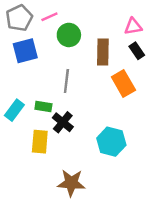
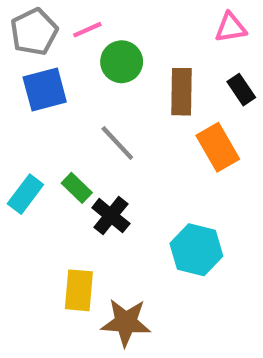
pink triangle: (133, 26) -> (231, 28), moved
gray line: (66, 81) -> (117, 143), turned -50
green rectangle: (43, 106) -> (77, 188), turned 35
yellow rectangle: (40, 142) -> (79, 290), moved

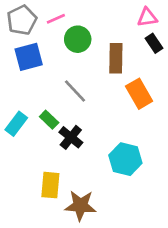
black rectangle: (241, 90) -> (154, 43), moved

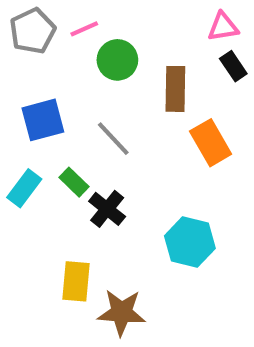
blue square: (29, 57) -> (43, 120), moved

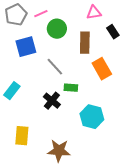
pink triangle: (223, 27) -> (94, 13), moved
blue square: (43, 120) -> (26, 47), moved
green rectangle: (74, 182) -> (71, 88), moved, turned -40
yellow rectangle: (76, 281) -> (22, 136), moved

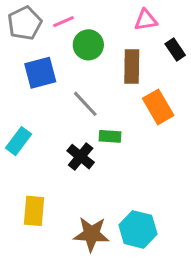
cyan hexagon: (92, 117) -> (138, 229), moved

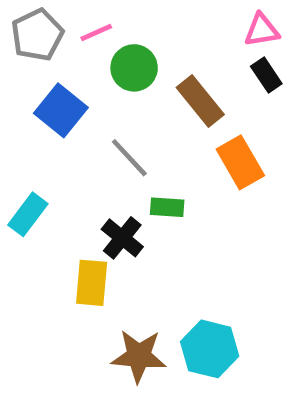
pink triangle: (146, 20) -> (262, 30), moved
brown rectangle: (132, 67) -> (200, 101), turned -40
blue square: (40, 73) -> (61, 110), turned -36
yellow rectangle: (34, 211) -> (92, 283), moved

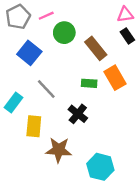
gray line: (129, 158) -> (46, 89), moved
green rectangle: (167, 207) -> (89, 83), moved
black cross: (122, 238) -> (78, 114), moved
yellow rectangle: (92, 283) -> (34, 126), moved
brown star: (139, 356) -> (59, 150), moved

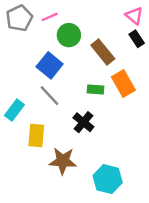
pink triangle: (125, 15) -> (134, 16), turned 48
blue square: (29, 53) -> (50, 65), moved

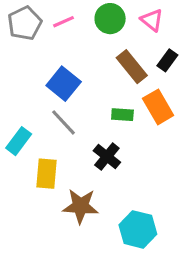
pink triangle: (134, 16) -> (152, 20), moved
green circle: (69, 35) -> (110, 19), moved
black rectangle: (137, 39) -> (167, 60), moved, turned 70

